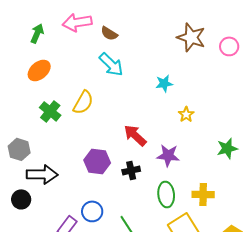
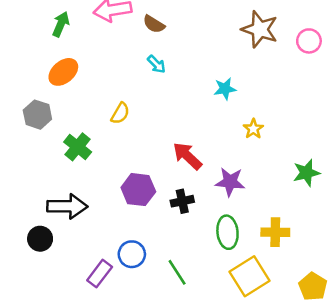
cyan arrow: (111, 64) -> (156, 64), size x0.6
yellow semicircle: (83, 102) -> (120, 113), size x0.7
green cross: (50, 111) -> (78, 147), moved
gray hexagon: (19, 149) -> (37, 115), moved

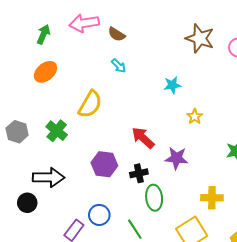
yellow semicircle: (120, 113) -> (90, 104), size x1.6
gray hexagon: (37, 115) -> (17, 132), moved
green ellipse: (227, 232) -> (154, 198), moved

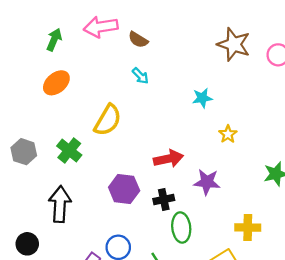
red arrow: (143, 138) -> (168, 159), turned 125
black arrow: (49, 177) -> (60, 204), turned -88
black circle: (27, 203) -> (27, 244), moved

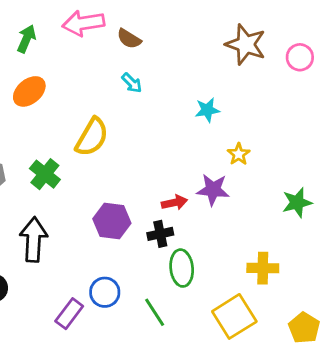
red arrow: (168, 159) -> (175, 203), moved, size x0.7
purple star: (207, 182) -> (213, 190), moved

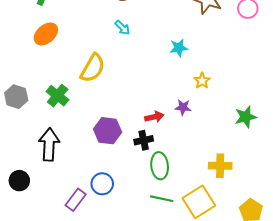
purple star: (213, 190) -> (183, 107), size x0.7
green line: (155, 312) -> (162, 199), moved, turned -45

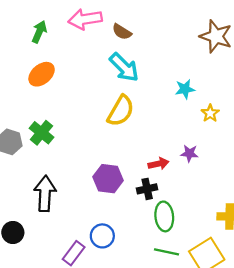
cyan arrow: (122, 28) -> (124, 67), size x1.8
yellow semicircle: (93, 68) -> (121, 111), moved
yellow star: (202, 81) -> (210, 113), moved
green cross: (58, 96) -> (42, 133), moved

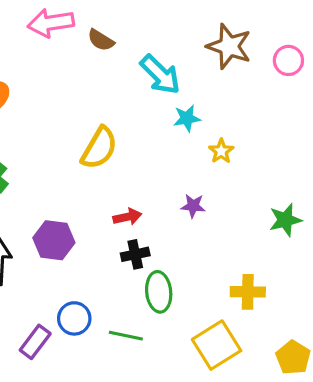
cyan arrow: (124, 67) -> (160, 75), moved
red arrow: (159, 164) -> (127, 217), moved
purple hexagon: (108, 179) -> (54, 240), moved
green line: (167, 252) -> (126, 336), moved

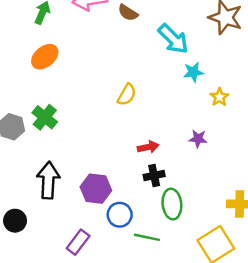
yellow semicircle: (99, 148) -> (127, 95), size x0.7
purple hexagon: (54, 240) -> (96, 189), moved
blue circle: (74, 318) -> (120, 215), moved

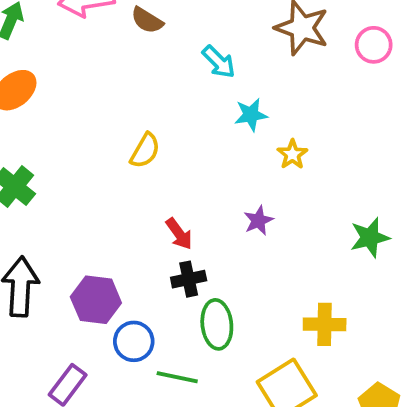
cyan arrow: (173, 39) -> (219, 62), size x0.7
purple star: (198, 139) -> (258, 220), turned -30
red arrow: (148, 147) -> (179, 234), turned 66

